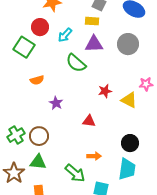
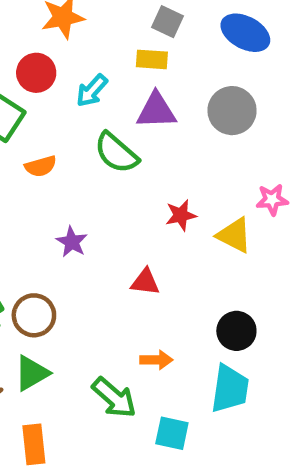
orange semicircle: (37, 80) -> (41, 166), moved
green triangle: (38, 162) -> (32, 373), turned -36

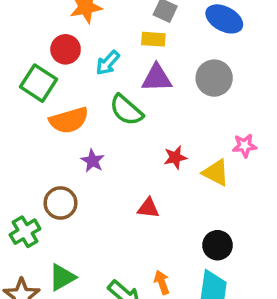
orange semicircle: (41, 166) -> (69, 120), size x1.6
purple star: (72, 242) -> (93, 161), moved
brown circle: (34, 315) -> (60, 203), moved
orange arrow: (156, 360) -> (162, 282), moved, turned -110

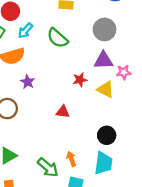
cyan arrow: (108, 63) -> (25, 31), moved
purple triangle: (157, 78) -> (103, 60), moved
green semicircle: (126, 110) -> (57, 38), moved

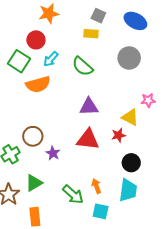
purple triangle: (103, 60) -> (89, 107), moved
red star: (80, 80) -> (119, 135), moved
purple star: (28, 82) -> (53, 153), moved
red triangle: (63, 112) -> (88, 139), size x1.6

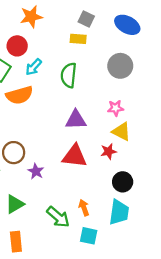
green semicircle: (83, 66) -> (69, 75), turned 55
pink star: (148, 100) -> (116, 108), moved

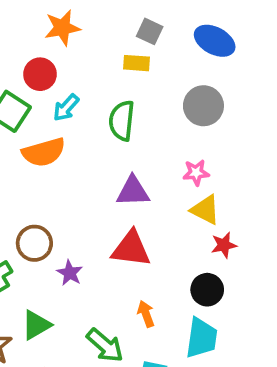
red star: (109, 151) -> (224, 245), moved
orange arrow: (84, 208) -> (146, 314), moved

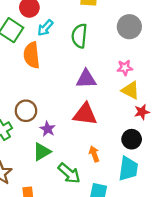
orange semicircle: (44, 152) -> (32, 55), turned 100
green triangle: (36, 325) -> (42, 152), moved

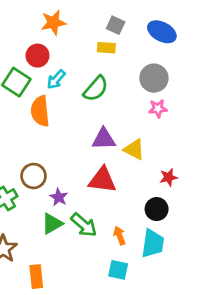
green semicircle: (79, 36) -> (96, 89), turned -145
pink star: (125, 68) -> (158, 109), moved
yellow triangle: (130, 90) -> (134, 150), moved
orange arrow: (94, 154) -> (120, 236), moved
green arrow: (69, 173) -> (84, 225), moved

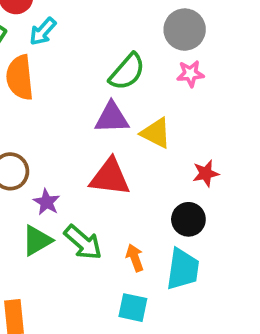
green semicircle: (96, 89) -> (127, 72), moved

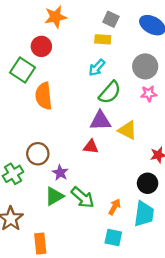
cyan arrow: (43, 31) -> (97, 68), moved
red triangle: (110, 177) -> (91, 147), moved, size x0.6
orange arrow: (135, 258) -> (115, 207), turned 49

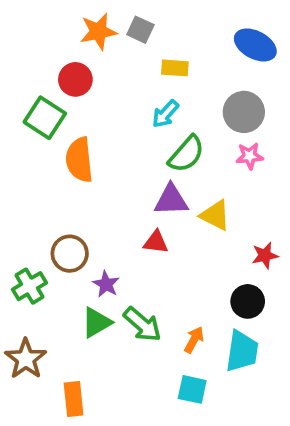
gray square: (111, 19) -> (140, 30), moved

